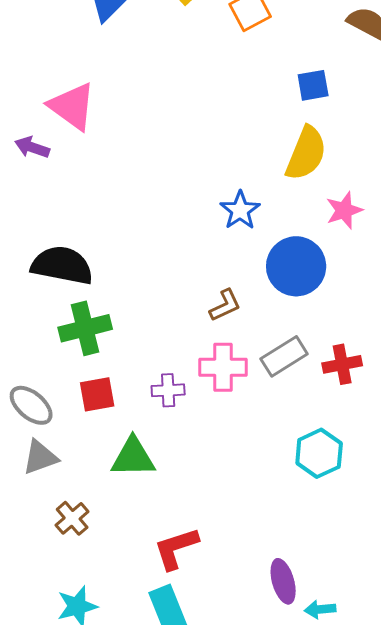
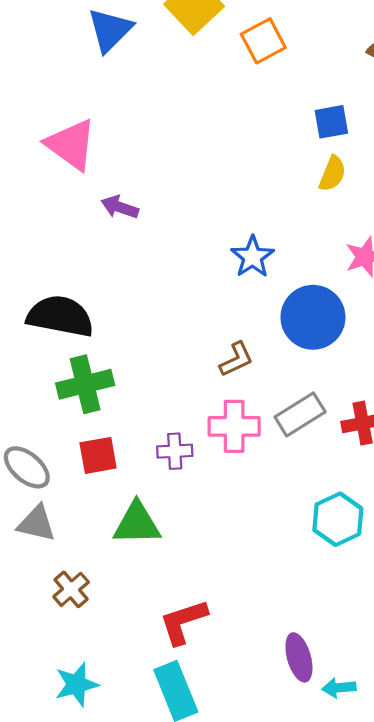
purple arrow: (32, 147) -> (120, 207), moved
yellow semicircle: (306, 153) -> (332, 174), moved, size x0.6
gray triangle: (40, 457) -> (37, 524), turned 33

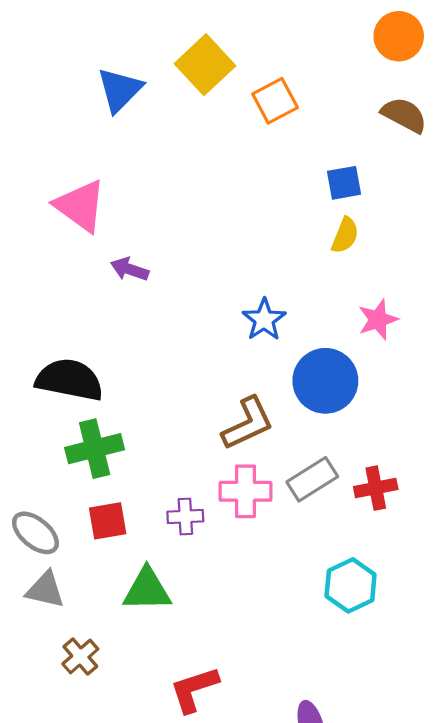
brown L-shape: (236, 359) -> (248, 423), size x1.5

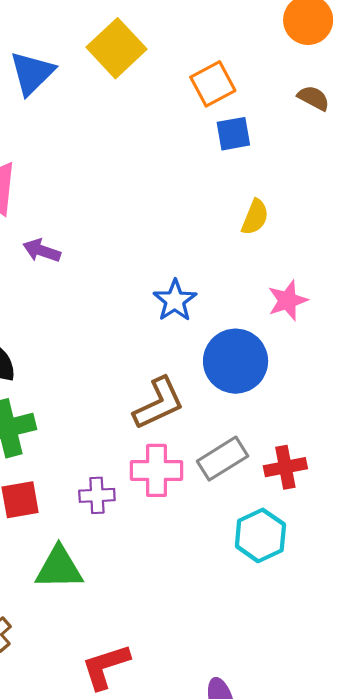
orange square: (275, 101) -> (213, 84), moved
brown semicircle: (404, 115) -> (314, 98), size x0.7
blue square: (344, 183) -> (233, 134), moved
cyan hexagon: (351, 585) -> (260, 535), moved

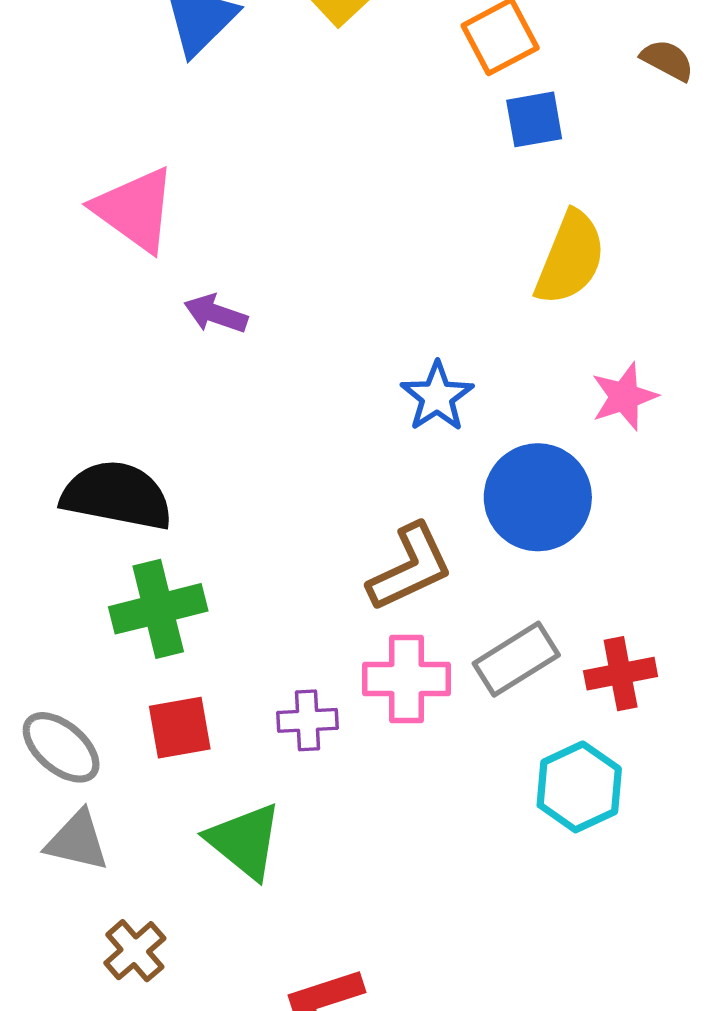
yellow semicircle: (255, 217) -> (570, 258), size x1.6
green triangle: (59, 568) -> (245, 841), turned 40

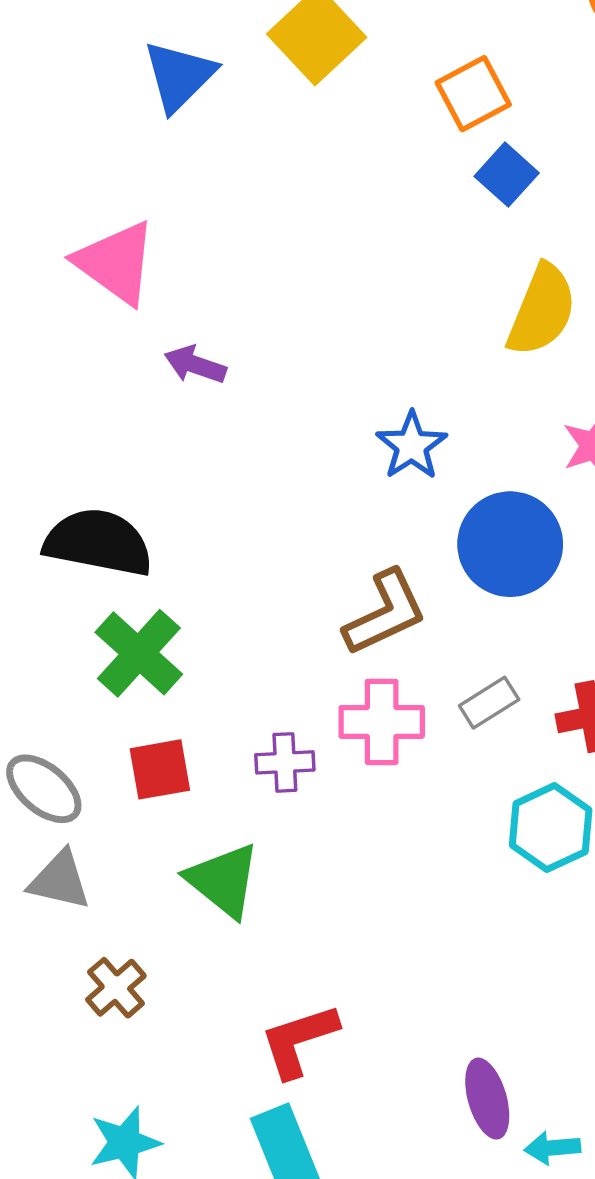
blue square: (534, 119) -> (507, 175), turned -38
green cross: (158, 609) -> (139, 653), turned -34
gray rectangle: (516, 659) -> (489, 703), size x0.7

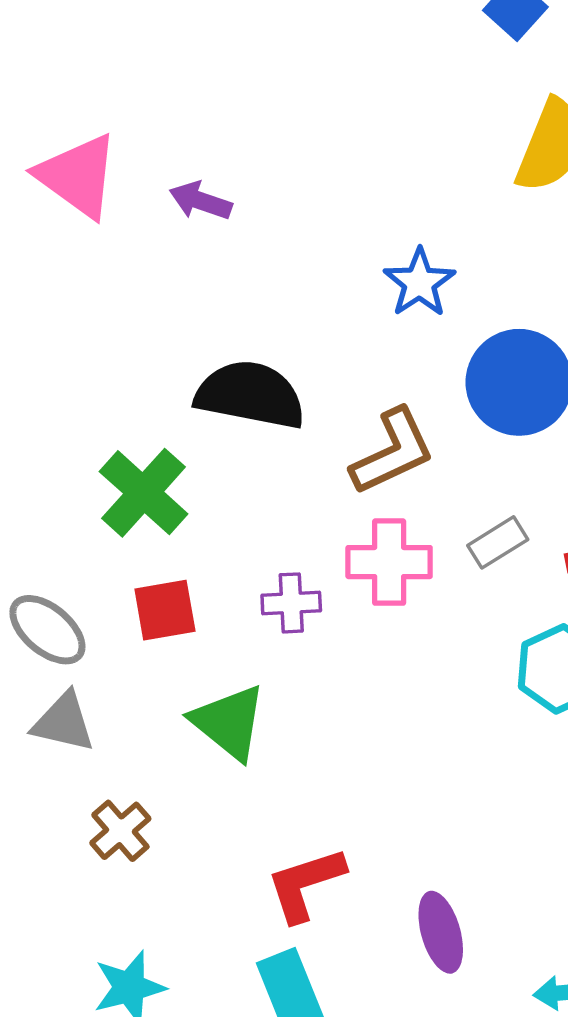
pink triangle: (116, 263) -> (78, 176), moved
black semicircle: (98, 542) -> (250, 395), moved
purple ellipse: (487, 1099) -> (441, 932), moved

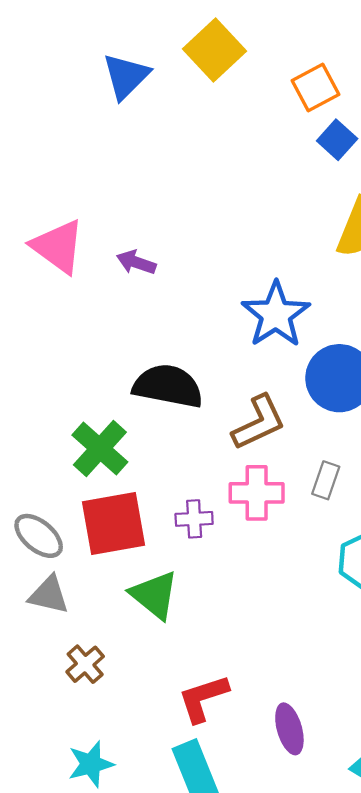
blue star: (419, 283) -> (276, 315), size x1.5
gray rectangle: (498, 542) -> (326, 480), turned -39
red square: (165, 610) -> (114, 523), size x1.6

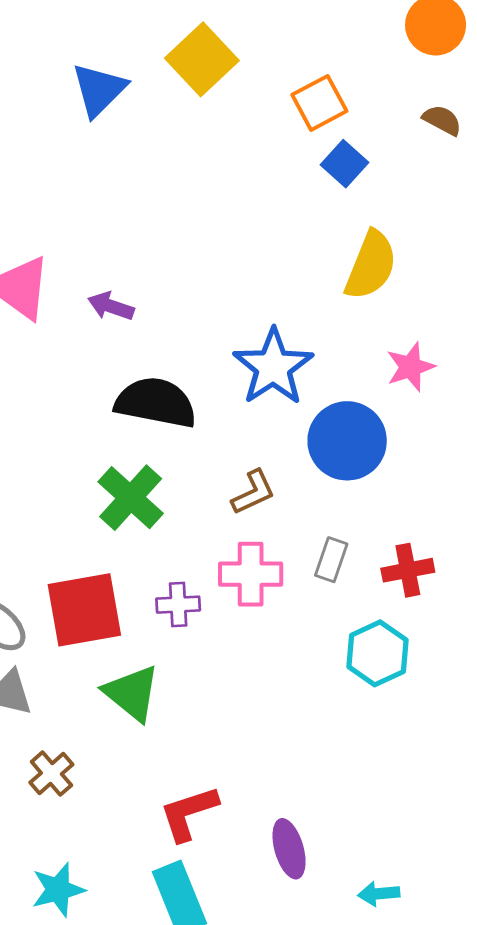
black semicircle: (168, 386) -> (156, 403), moved
brown L-shape: (259, 422) -> (253, 492), size x0.7
green cross: (100, 449) -> (131, 498), moved

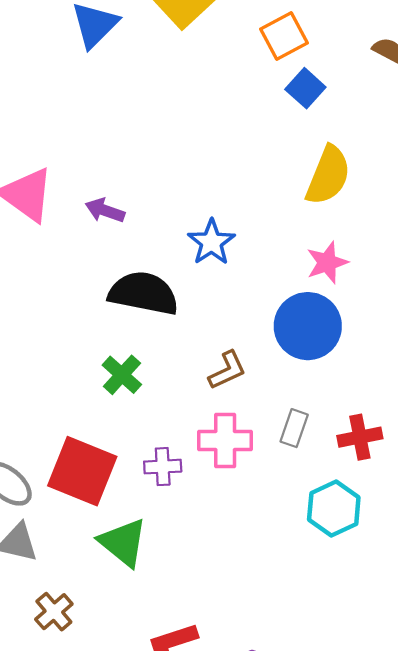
blue star: (273, 367) -> (211, 242), moved, size x0.7
pink star: (410, 367) -> (327, 263), moved
green cross: (131, 498) -> (122, 375), size x0.7
red square: (84, 610) -> (82, 471), turned 32

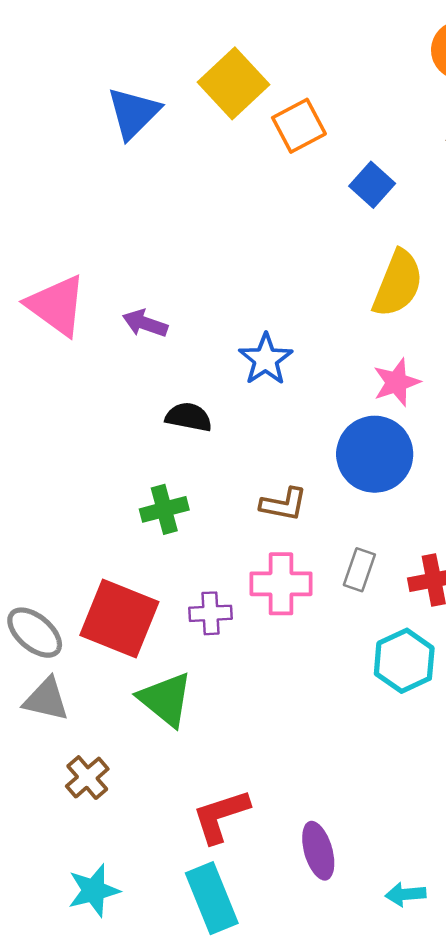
orange square: (284, 36) -> (299, 126), moved
black semicircle: (143, 293) -> (189, 417), size x0.6
brown L-shape: (227, 370) -> (284, 504), turned 36
green cross: (122, 375) -> (164, 509), turned 33

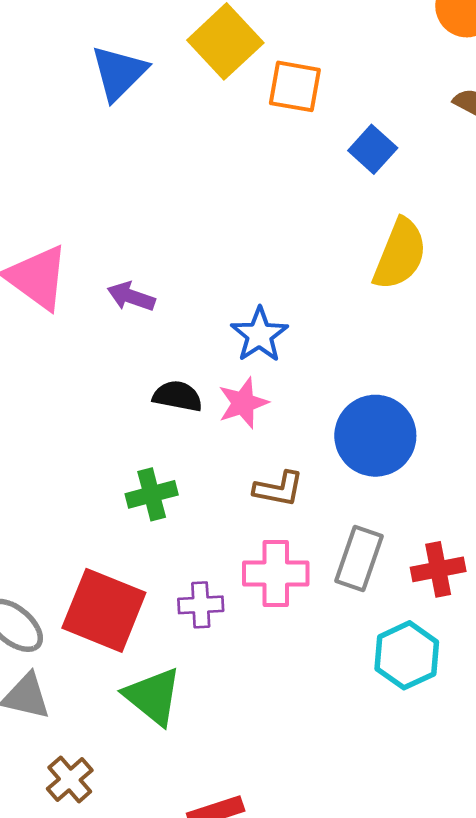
orange square: (299, 126) -> (295, 86), turned 38
pink star: (397, 382) -> (243, 403), moved
gray rectangle: (359, 570) -> (359, 558), size x1.4

